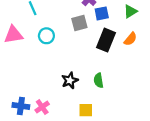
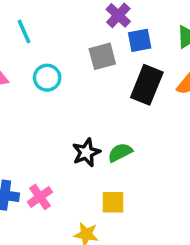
green semicircle: (99, 80) -> (120, 152), moved, turned 72

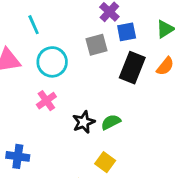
cyan circle: (47, 78) -> (52, 62), size x1.4
pink cross: (40, 197) -> (46, 101), moved
yellow square: (113, 202) -> (105, 162), turned 36

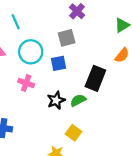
blue square: (127, 32) -> (58, 63), moved
black rectangle: (132, 68) -> (95, 78), moved
pink cross: (46, 101) -> (26, 83), turned -35

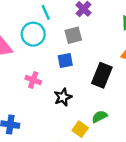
cyan line: (16, 22) -> (46, 12), moved
cyan circle: (31, 52) -> (33, 34), moved
green semicircle: (78, 100) -> (100, 117), moved

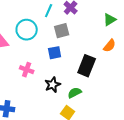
cyan line: (46, 12) -> (49, 11), moved, turned 48
green semicircle: (100, 117) -> (75, 93), moved

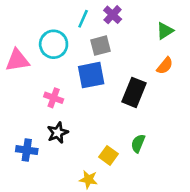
blue square: (55, 53) -> (91, 75), size x1.5
black star: (53, 85) -> (58, 133), moved
green semicircle: (75, 93) -> (138, 143), moved, turned -40

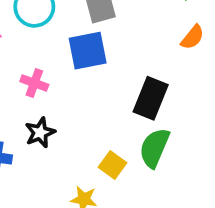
black rectangle: (134, 92) -> (151, 98), moved
green semicircle: (138, 143) -> (154, 148), size x1.5

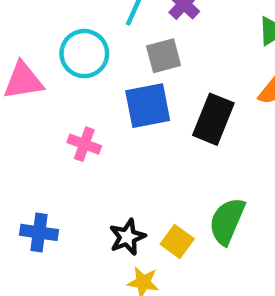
black rectangle: (151, 98) -> (213, 119), moved
black star: (40, 133) -> (127, 237), moved

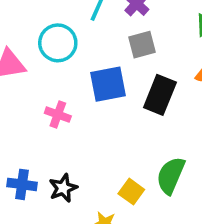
gray square: (164, 56) -> (142, 45), moved
black star: (127, 237) -> (63, 188), moved

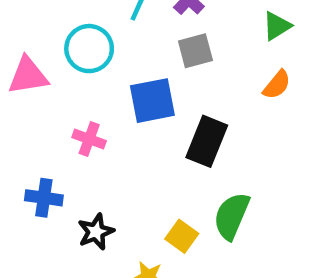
black rectangle: (160, 95) -> (207, 141), moved
blue cross: (22, 184) -> (44, 198), moved

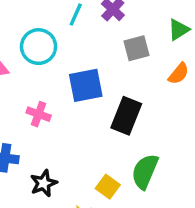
gray square: (195, 51) -> (136, 48), moved

